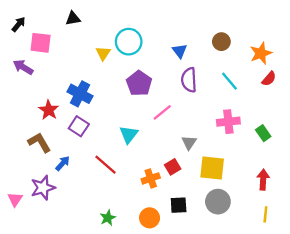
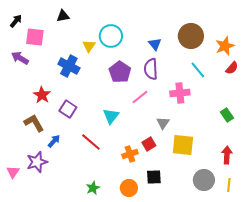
brown circle: (221, 42) -> (191, 36), size x1.6
purple semicircle: (189, 80) -> (151, 69), moved
blue cross: (80, 94) -> (69, 66), moved
pink cross: (228, 122) -> (180, 93), moved
gray circle: (218, 202) -> (204, 180), moved

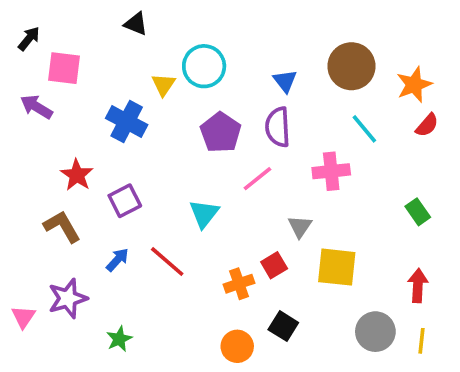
black triangle: (63, 16) -> (136, 24), moved, turned 32
purple square: (68, 109) -> (125, 201), turned 30
blue arrow: (54, 141) -> (117, 260), moved
black square: (154, 177) -> (283, 326), turned 35
green star: (93, 188) -> (119, 339), moved

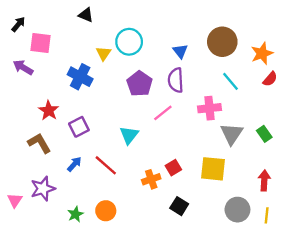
gray triangle: (300, 227) -> (232, 134), moved, size x1.5
orange circle: (237, 346) -> (106, 211), moved

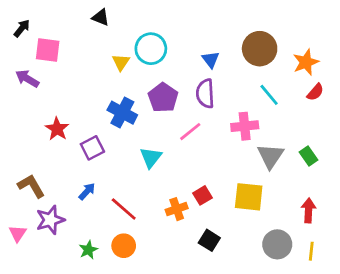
blue cross: (80, 77) -> (122, 113), moved
brown L-shape: (39, 143) -> (31, 186), moved
red line: (106, 165) -> (124, 209), moved

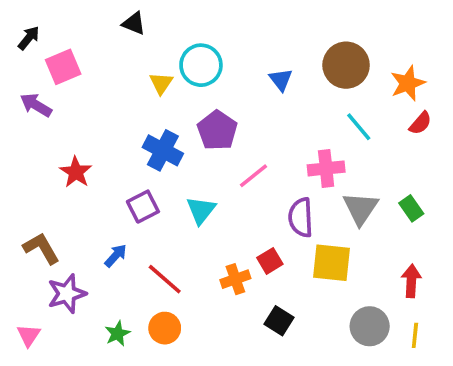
pink square: (48, 50) -> (63, 67), turned -30
purple semicircle: (205, 94) -> (301, 217), moved
purple square: (92, 148) -> (143, 207), moved
pink triangle: (18, 233) -> (29, 335), moved

